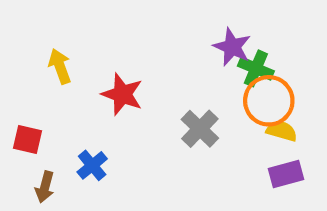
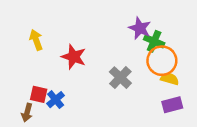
red square: (28, 140) -> (39, 94), moved

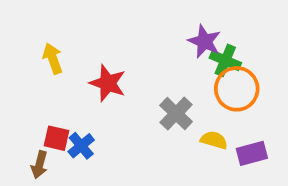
yellow semicircle: (170, 79) -> (214, 140), moved

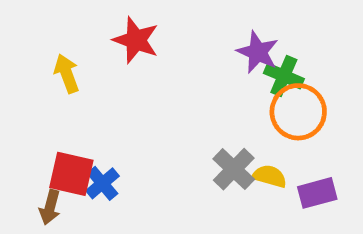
red star: (108, 83) -> (136, 40), moved
gray cross: (176, 114) -> (234, 169), moved
red square: (57, 138) -> (71, 174), size x1.4

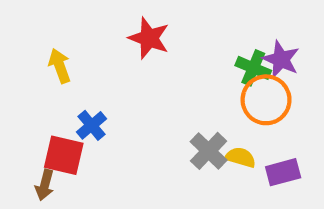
red star: (136, 40) -> (149, 38), moved
purple star: (258, 52) -> (281, 59), moved
blue cross: (102, 183) -> (92, 125), moved

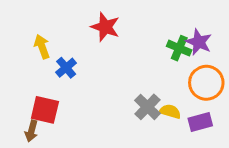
orange circle: (266, 100) -> (206, 83), moved
blue cross: (92, 125) -> (66, 68), moved

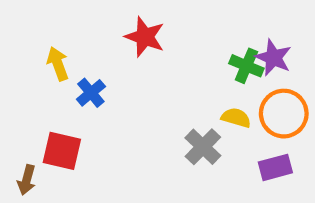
yellow semicircle: (170, 111) -> (236, 118), moved
brown arrow: (31, 131) -> (27, 180), moved

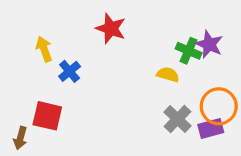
orange circle: (284, 114) -> (219, 106), moved
yellow semicircle: (236, 118) -> (168, 75), moved
gray cross: (203, 147) -> (177, 119), moved

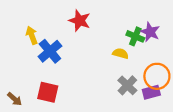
blue cross: (70, 71) -> (50, 51), size x1.5
red square: (47, 116) -> (48, 92), moved
brown arrow: (20, 138) -> (15, 99), turned -63

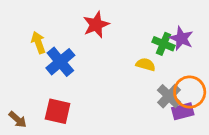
red star: (80, 20) -> (96, 25), turned 30
gray cross: (127, 85) -> (169, 96), moved

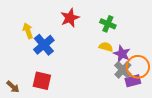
purple star: (181, 38) -> (122, 54), moved
green cross: (163, 44) -> (108, 24), moved

